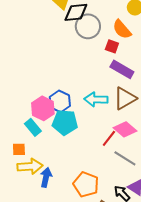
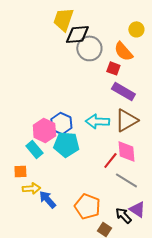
pink diamond: (125, 129) -> (126, 151), turned 45
yellow arrow: (30, 166) -> (31, 188), size x0.7
blue arrow: (46, 177) -> (47, 199), turned -54

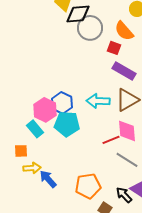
red line: (110, 160) -> (111, 140), turned 30
orange pentagon: (87, 206) -> (88, 186), turned -30

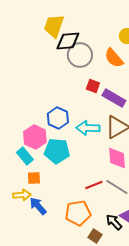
red square: (114, 48) -> (93, 86), moved
blue hexagon: (62, 103) -> (58, 118), moved
red line: (111, 140) -> (94, 185), moved
orange square: (21, 151) -> (34, 178), moved

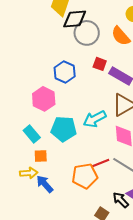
blue hexagon: (58, 118) -> (65, 72), moved
cyan arrow: (88, 128) -> (95, 119), moved, turned -30
pink hexagon: (35, 137) -> (44, 99), moved
orange pentagon: (78, 213) -> (85, 176), moved

